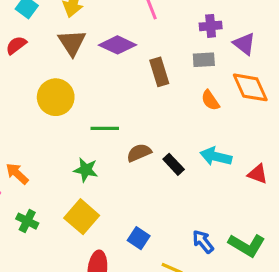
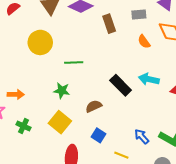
brown semicircle: (139, 153) -> (94, 106), moved
black rectangle: (174, 164) -> (121, 85), size x1.5
orange arrow: (17, 174) -> (16, 94), turned 140

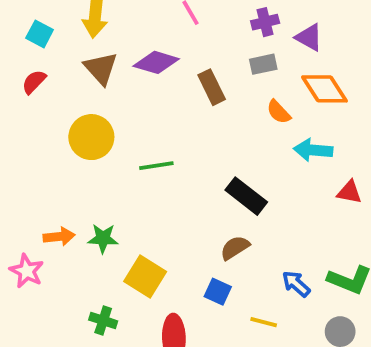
cyan arrow: (149, 79) -> (313, 150), moved
green star: (62, 91) -> (103, 238), moved
brown semicircle: (94, 106) -> (235, 248), moved
green cross: (23, 126) -> (103, 320), moved

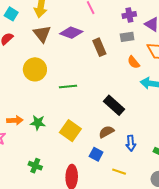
yellow square: (145, 276) -> (70, 131), moved
blue arrow: (296, 284) -> (131, 143), moved, turned -140

